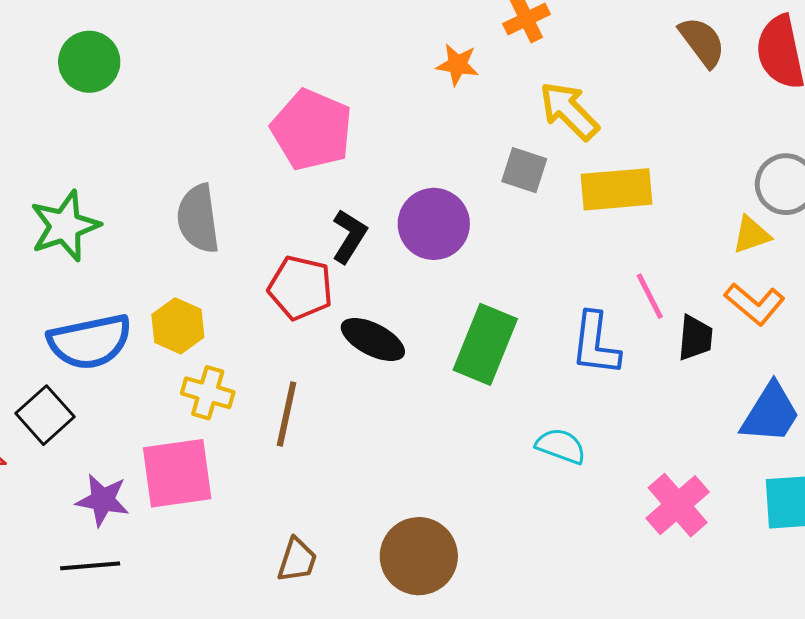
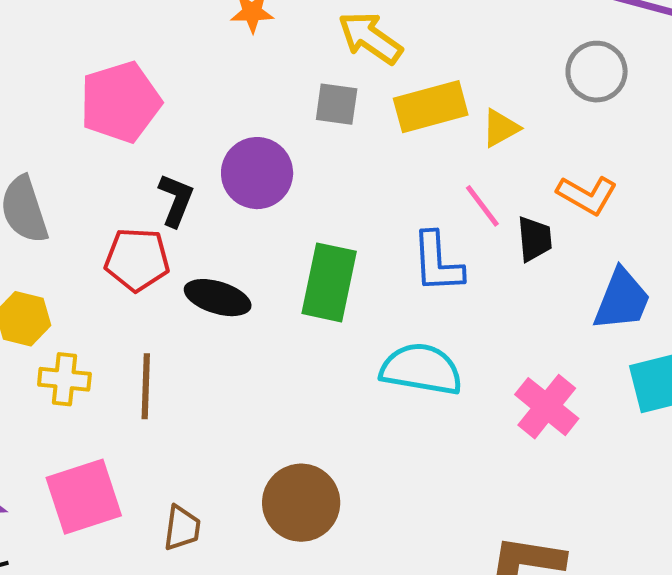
pink pentagon: (312, 130) -> (120, 102), turned -30
yellow triangle: (751, 235) -> (501, 128), moved
cyan semicircle: (561, 446) -> (421, 369), size x1.6
pink square: (177, 473) -> (84, 497), moved

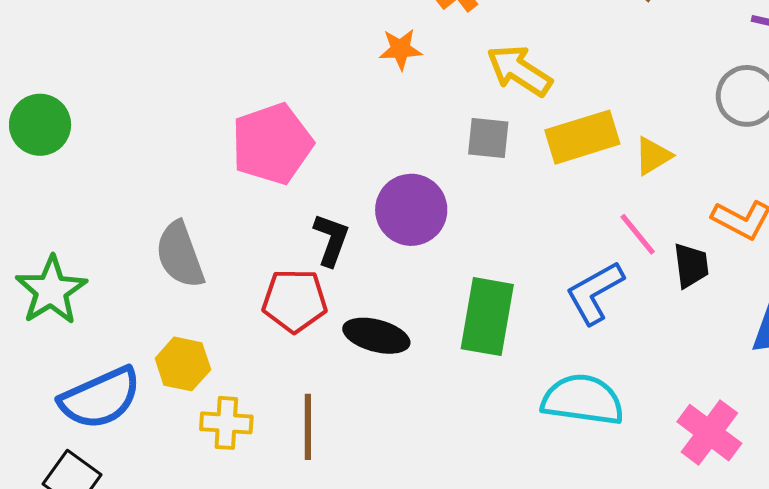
blue L-shape: (437, 262) -> (595, 293), turned 66

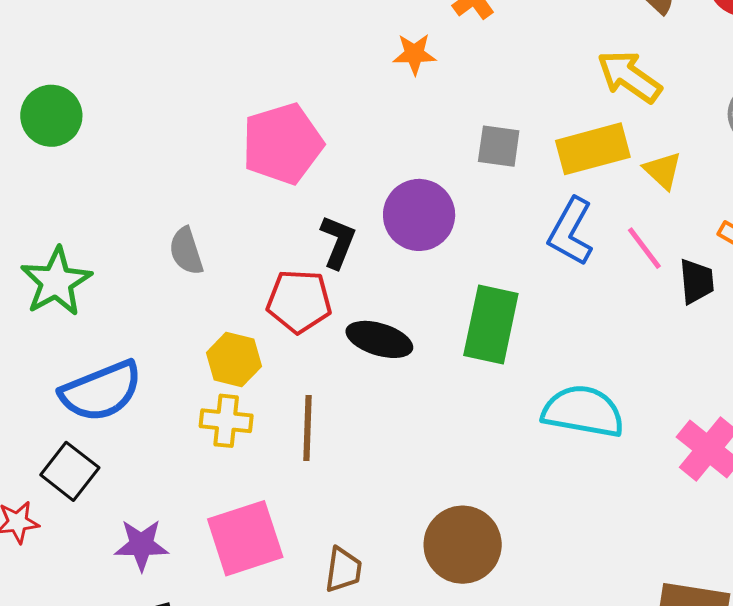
yellow arrow: (519, 71) -> (629, 77), moved
yellow triangle: (653, 156) -> (663, 170), turned -48
gray semicircle: (180, 255) -> (186, 251), size x0.7
blue L-shape: (595, 293) -> (571, 232), moved, turned -34
yellow hexagon: (183, 364) -> (234, 360), moved

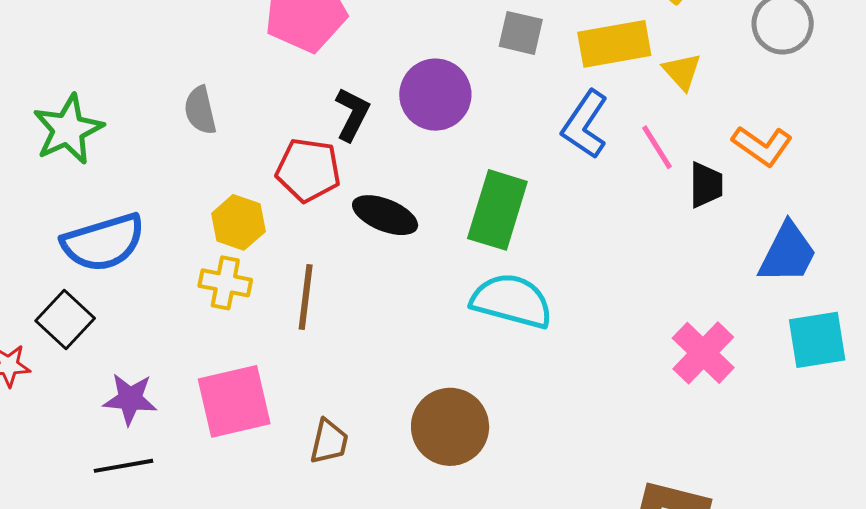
cyan semicircle: (583, 411) -> (512, 301), moved

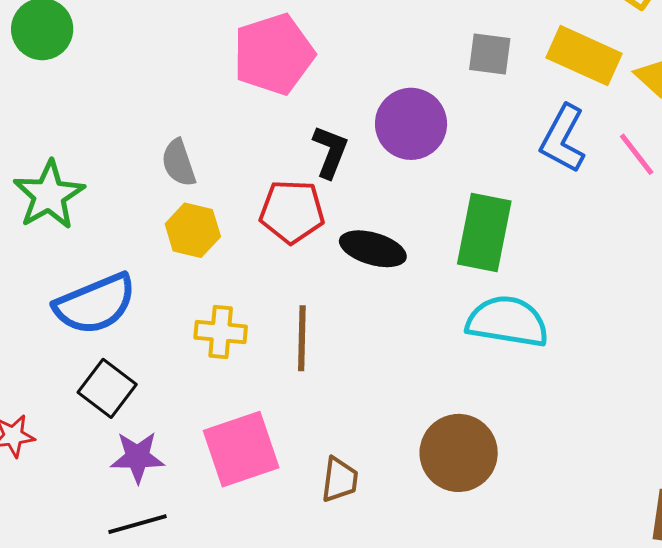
yellow rectangle: (614, 44) -> (584, 56), turned 40
yellow hexagon: (238, 222) -> (193, 230), moved
black square: (65, 320) -> (107, 388), moved

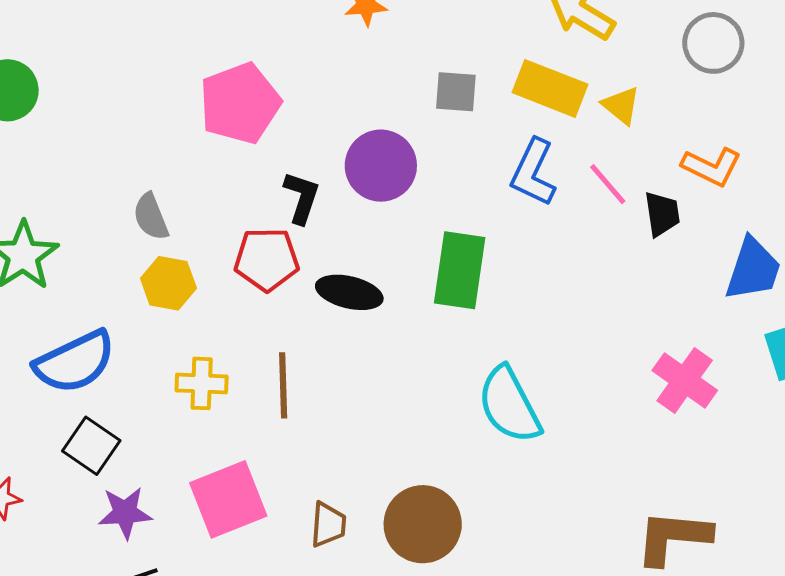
cyan semicircle: (507, 322) -> (509, 405), moved, turned -124
brown circle: (459, 453) -> (423, 524), moved

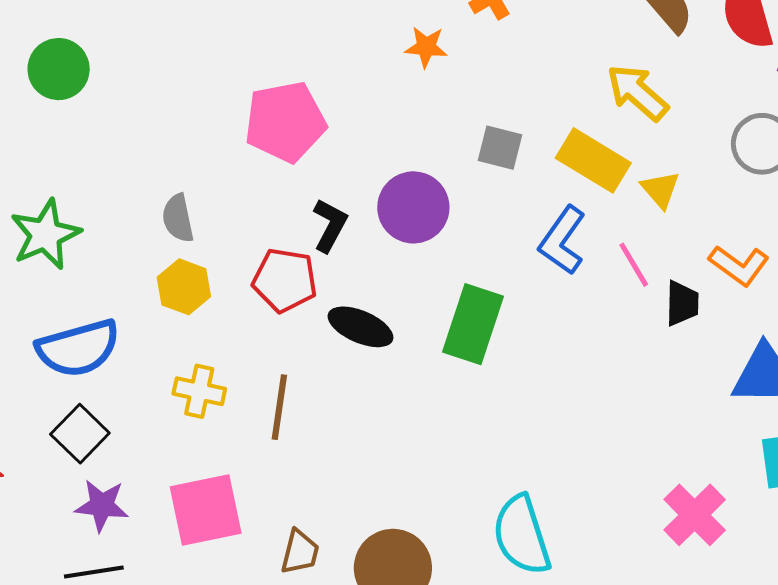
pink cross: (685, 380) -> (695, 515), moved
cyan semicircle: (509, 405) -> (522, 535), moved

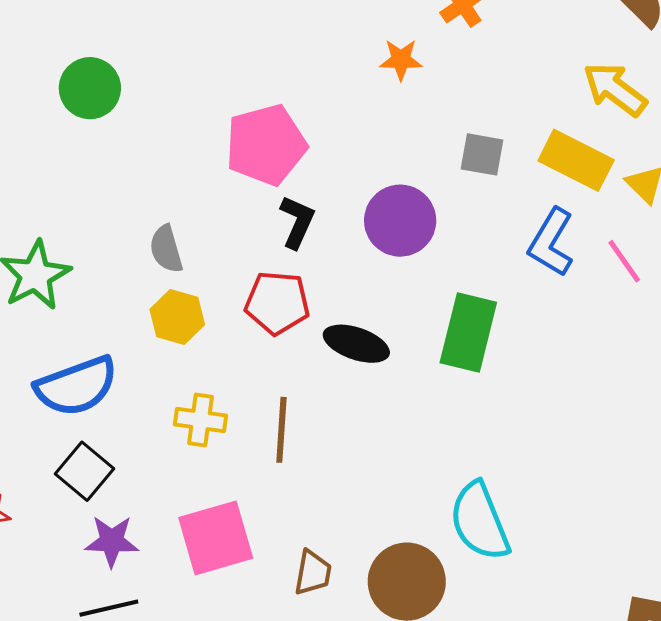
green circle: (59, 69) -> (90, 88), moved
black L-shape: (330, 225) -> (297, 222), moved
cyan semicircle: (522, 535) -> (480, 521), moved

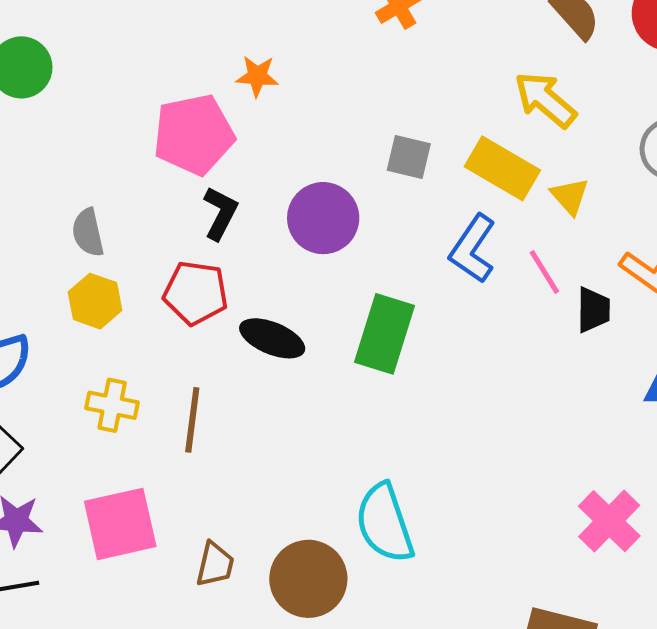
orange star: (401, 60) -> (257, 76), moved

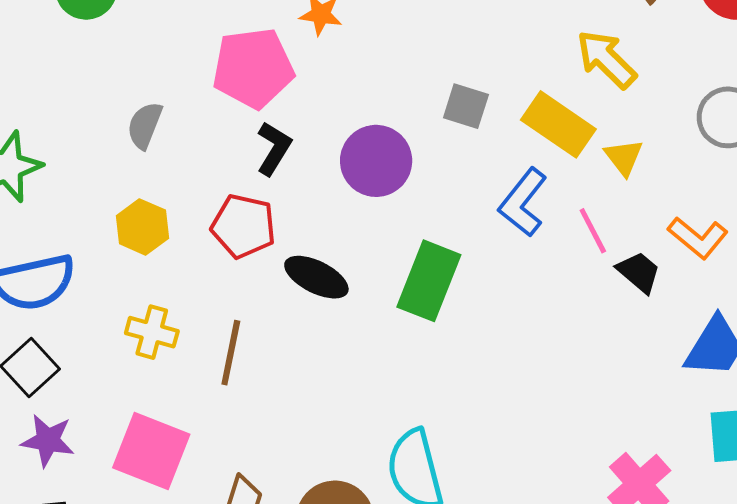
gray semicircle: (88, 233) -> (145, 125), moved, turned 30
black trapezoid: (593, 310) -> (639, 272), turned -54
pink square: (120, 524) -> (151, 451), turned 30

